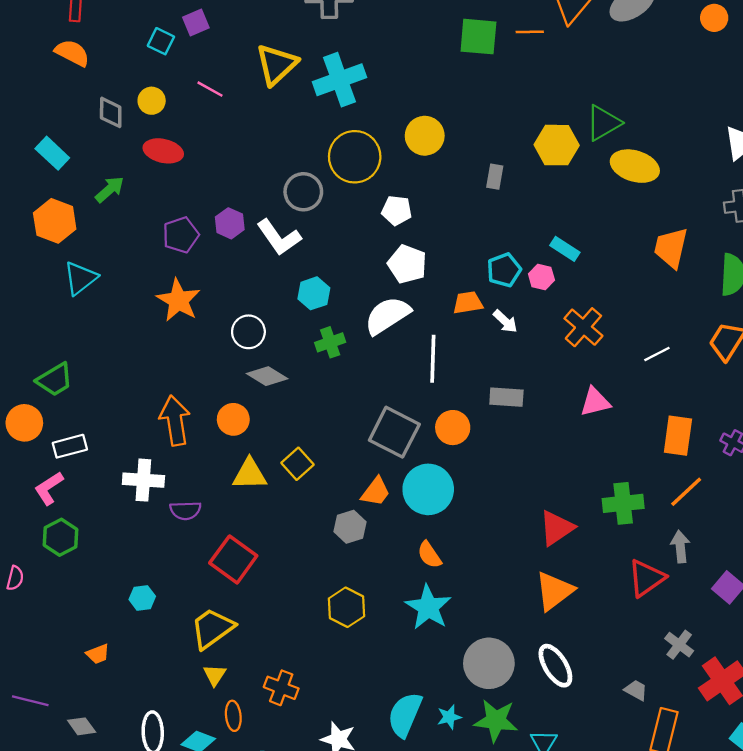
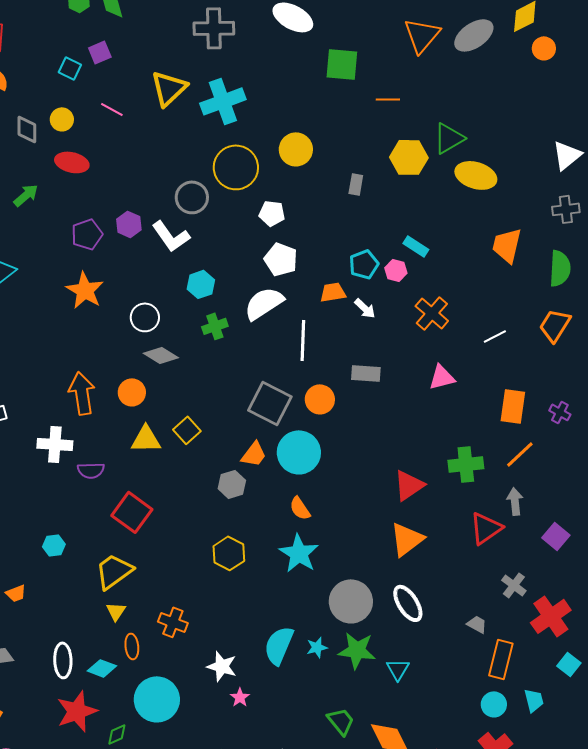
orange line: (530, 32) -> (388, 99), moved

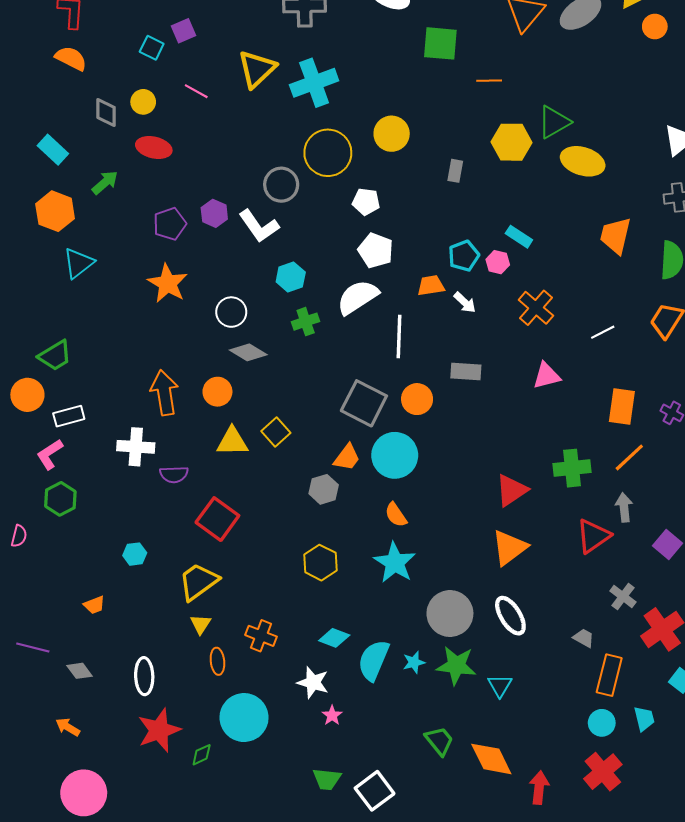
cyan diamond: (102, 668) -> (334, 638), moved

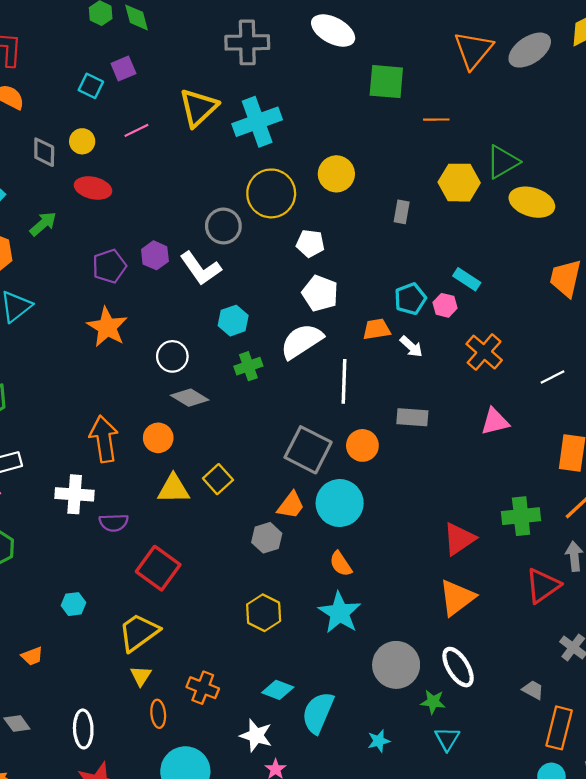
pink line: (196, 91) -> (136, 130), turned -55
cyan star: (414, 662) -> (379, 741), moved
green star: (456, 666) -> (433, 702), moved, size x0.6

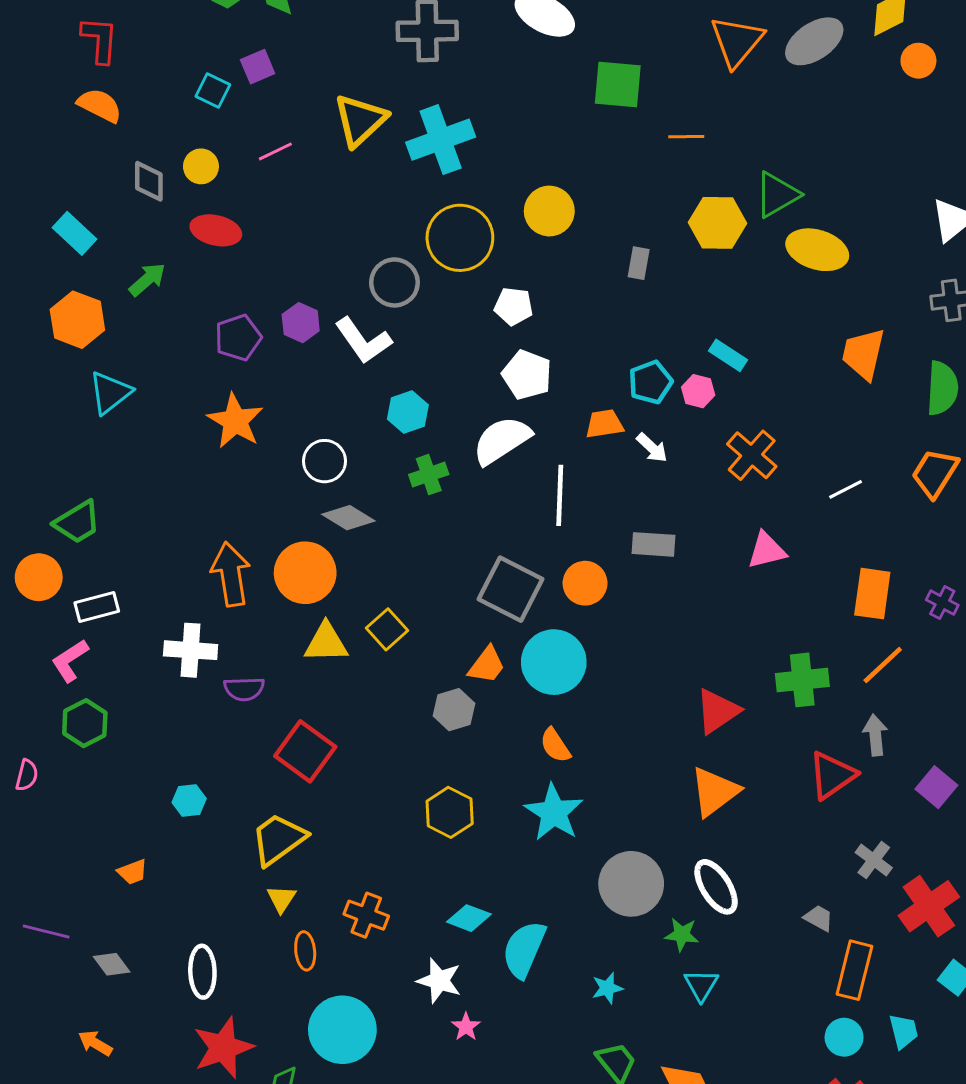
orange circle: (158, 438) -> (305, 573), size x1.5

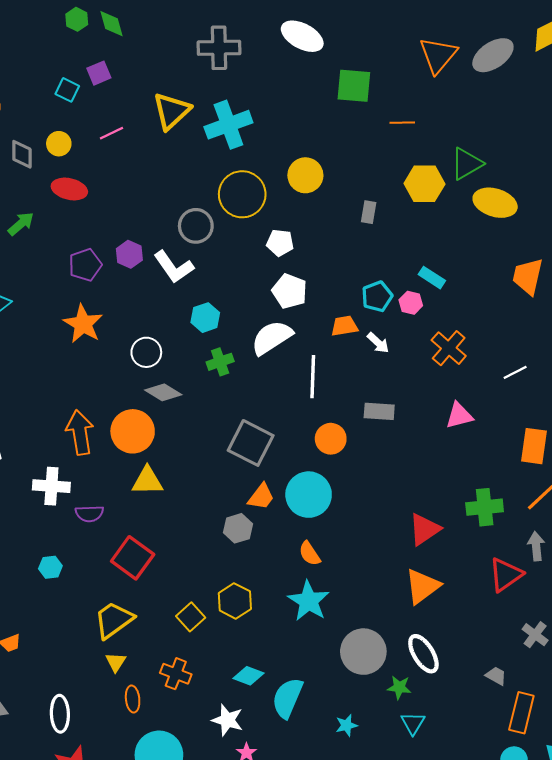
gray square: (511, 589) -> (251, 443), moved
yellow square: (387, 629) -> (191, 617), moved
cyan hexagon: (189, 801) -> (50, 567), moved

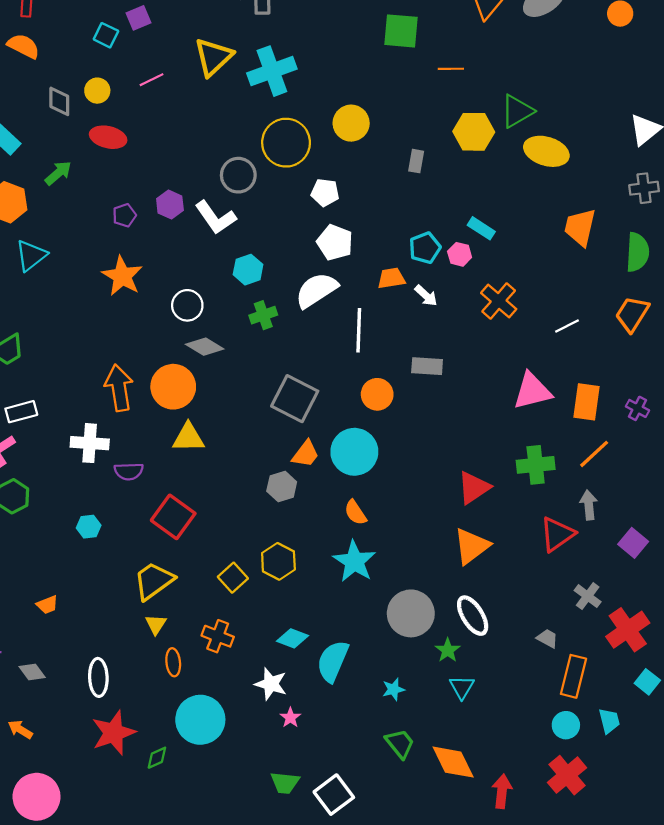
purple pentagon: (85, 265) -> (124, 215), size x0.7
pink triangle: (459, 416) -> (532, 391), moved, size x1.4
green star: (399, 687) -> (448, 650), turned 30

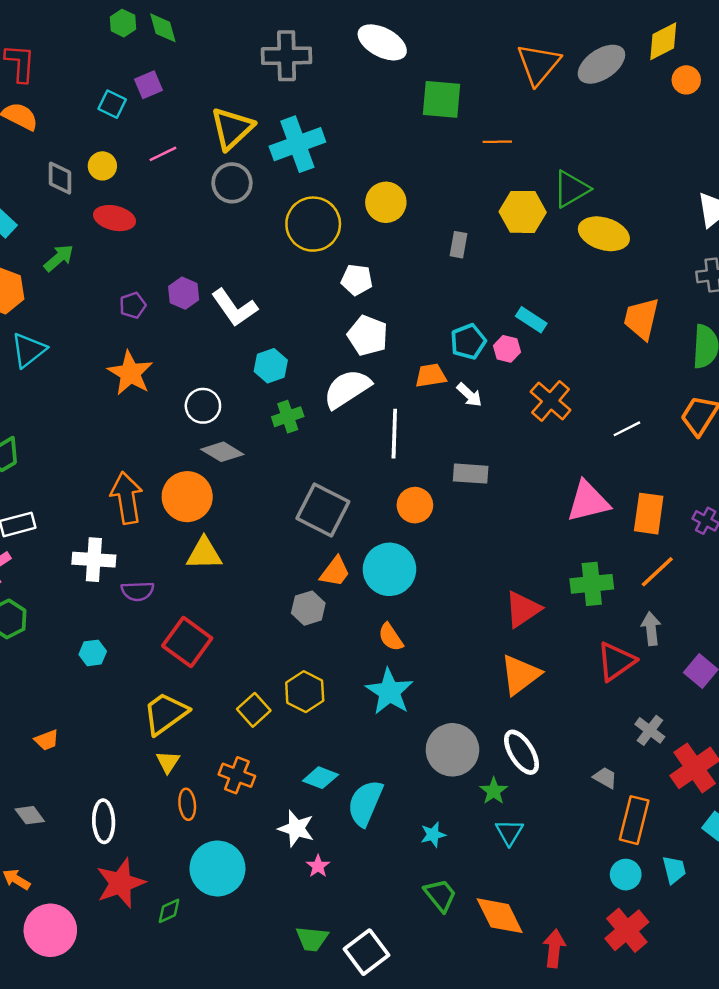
gray circle: (238, 175) -> (232, 183), moved
pink circle: (37, 797) -> (50, 930), moved

